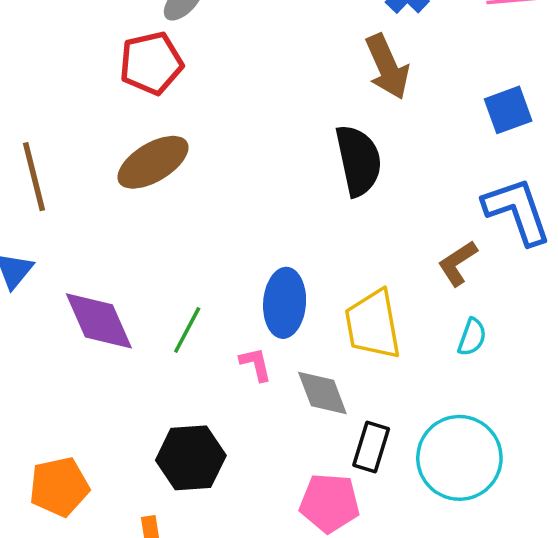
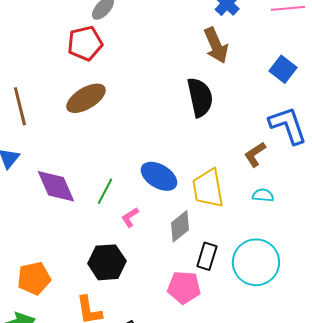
blue square: (508, 110) -> (283, 69), turned -32
blue ellipse: (285, 303) -> (159, 176), turned -63
cyan semicircle: (472, 337) -> (263, 195), turned -105
pink L-shape: (256, 364) -> (130, 217), moved, turned -110
gray diamond: (322, 393) -> (180, 226), turned 72

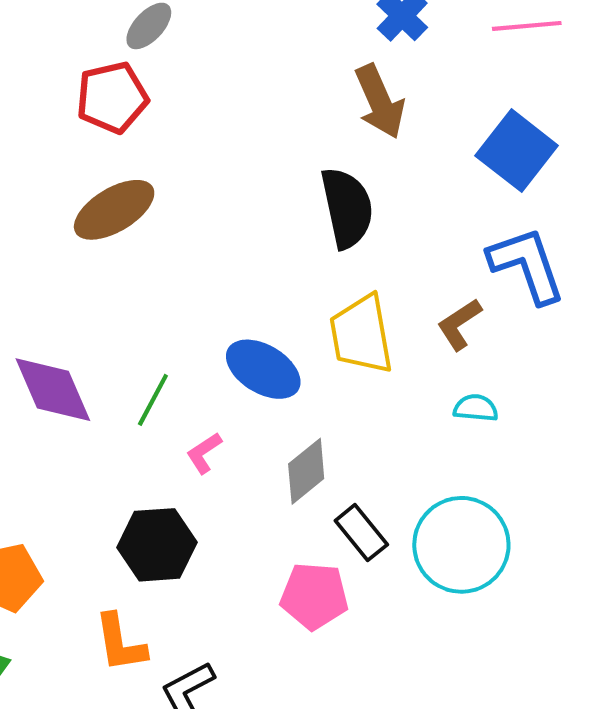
blue square: (283, 69) -> (517, 151), size x1.4
yellow trapezoid: (208, 188) -> (361, 334), moved
black rectangle: (207, 256) -> (361, 533), turned -56

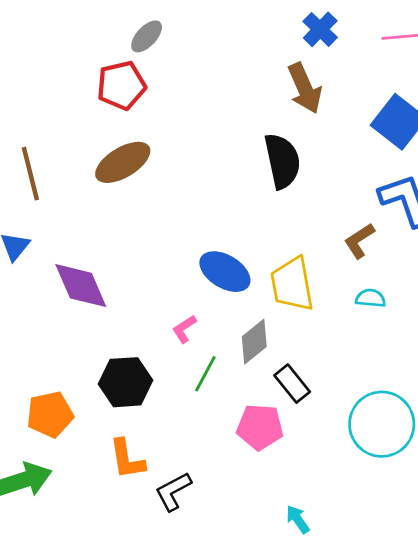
yellow trapezoid: (361, 334) -> (292, 284), moved
green line: (153, 400) -> (205, 374), moved
black hexagon: (157, 545) -> (126, 382), moved
cyan circle: (461, 545) -> (382, 424), moved

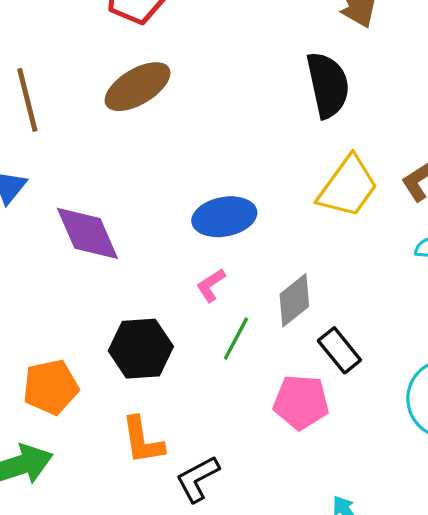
blue ellipse: (225, 272) -> (224, 217), moved, turned -42
yellow trapezoid: (292, 284) -> (348, 187), moved, turned -134

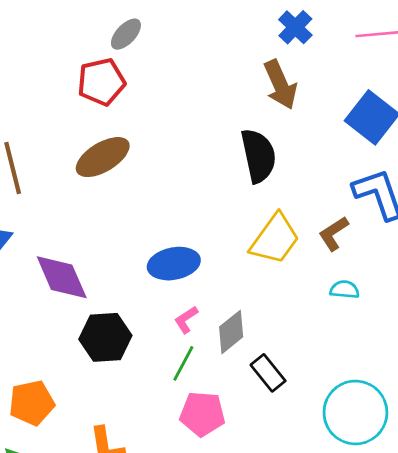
pink L-shape: (211, 285) -> (186, 320), moved
black hexagon: (141, 349) -> (105, 337), moved
pink pentagon: (301, 402) -> (202, 414), moved

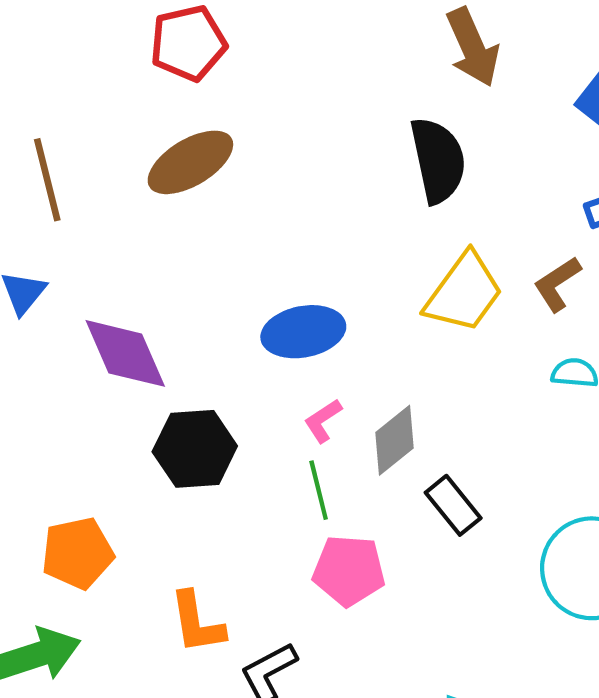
green line: (183, 363) -> (319, 490), turned -42

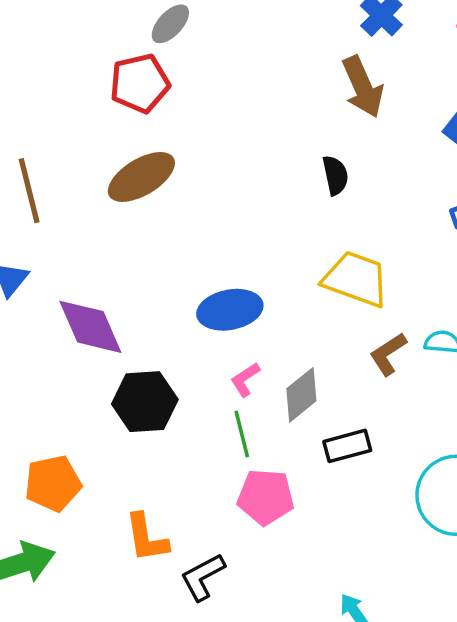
black semicircle: (438, 160) -> (335, 175), size x0.6
brown L-shape: (557, 284) -> (388, 354), moved
yellow trapezoid: (464, 293) -> (356, 279), turned -106
black rectangle: (453, 505) -> (347, 446), turned -66

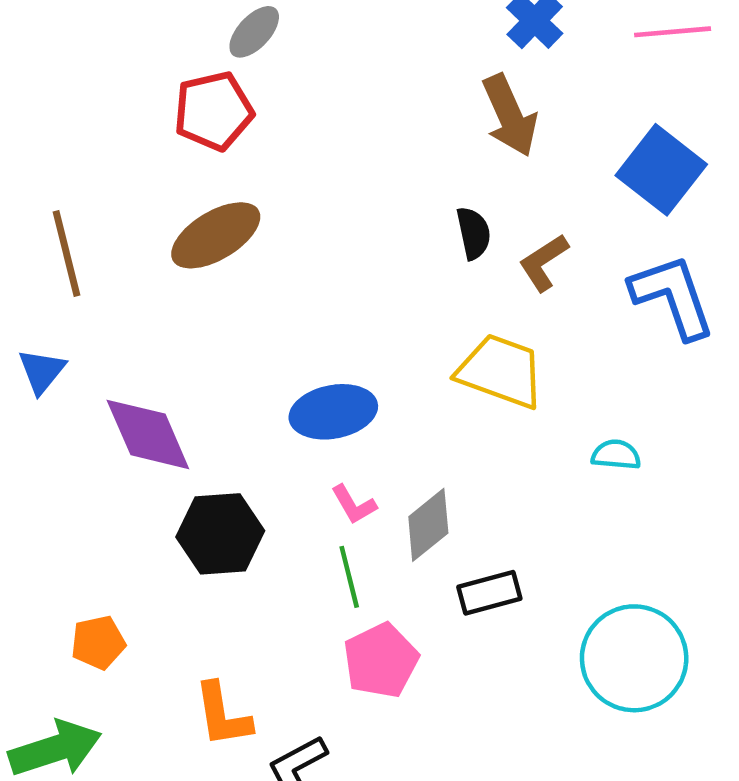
brown L-shape: (388, 354) -> (544, 263), moved
pink L-shape: (245, 380) -> (354, 505), turned -87
orange pentagon: (53, 483) -> (98, 642), size x0.7
pink pentagon: (266, 497) -> (381, 661), turned -30

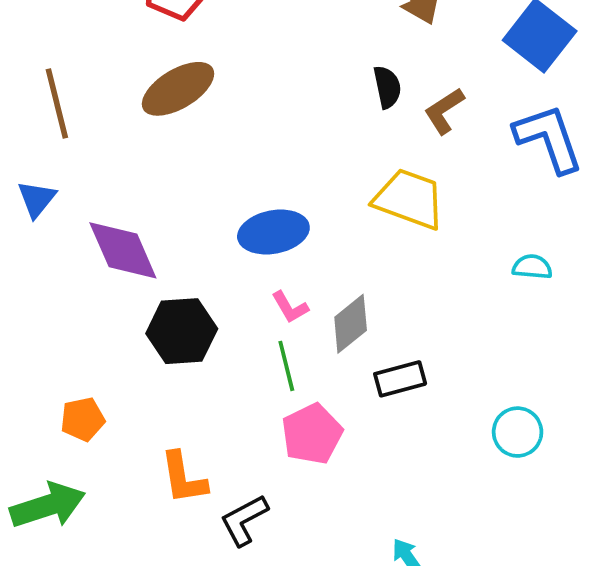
cyan semicircle: (616, 455) -> (532, 267), moved
cyan circle: (634, 658) -> (518, 432), size x0.6

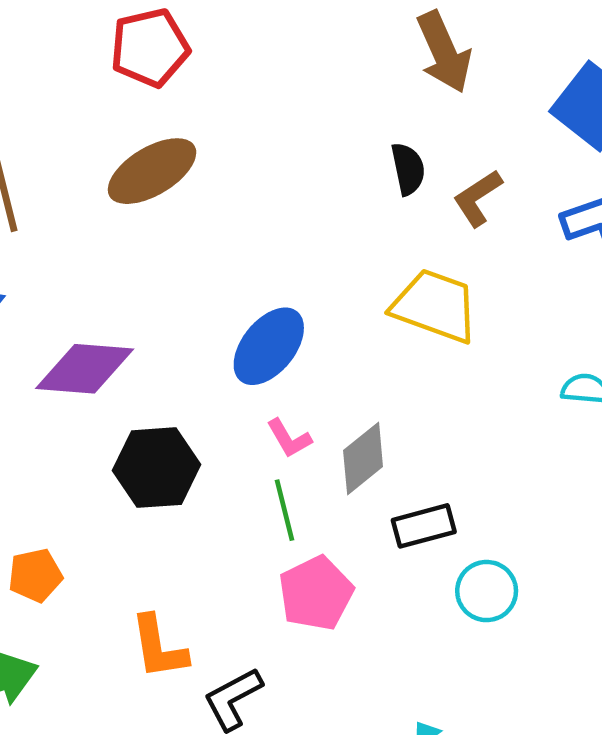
blue ellipse: (273, 232) -> (269, 346), turned -40
purple diamond: (123, 250) -> (85, 369), turned -62
cyan circle: (518, 432) -> (487, 591), moved

